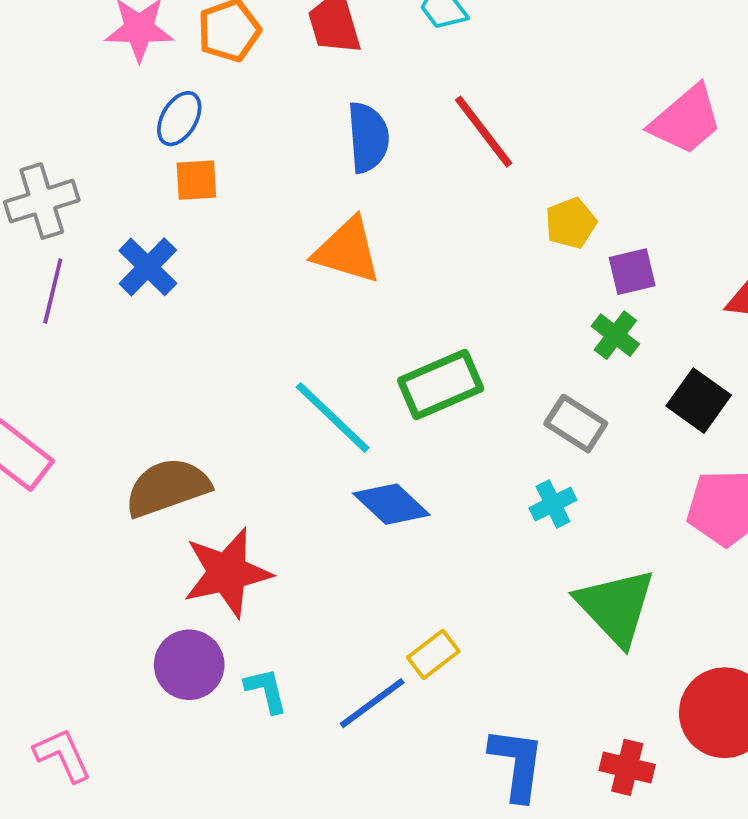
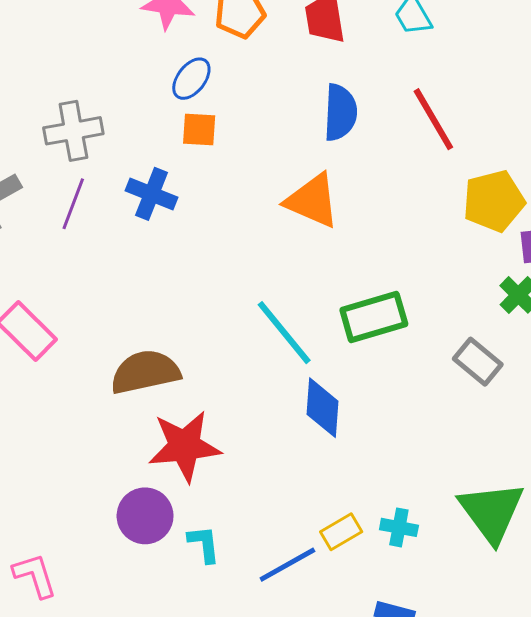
yellow pentagon: (571, 223) -> (494, 201), size x1.5
blue cross: (148, 267) -> (152, 194), turned -30
blue diamond: (391, 504) -> (322, 408), turned 44
cyan cross: (553, 504) -> (399, 527), moved, turned 30

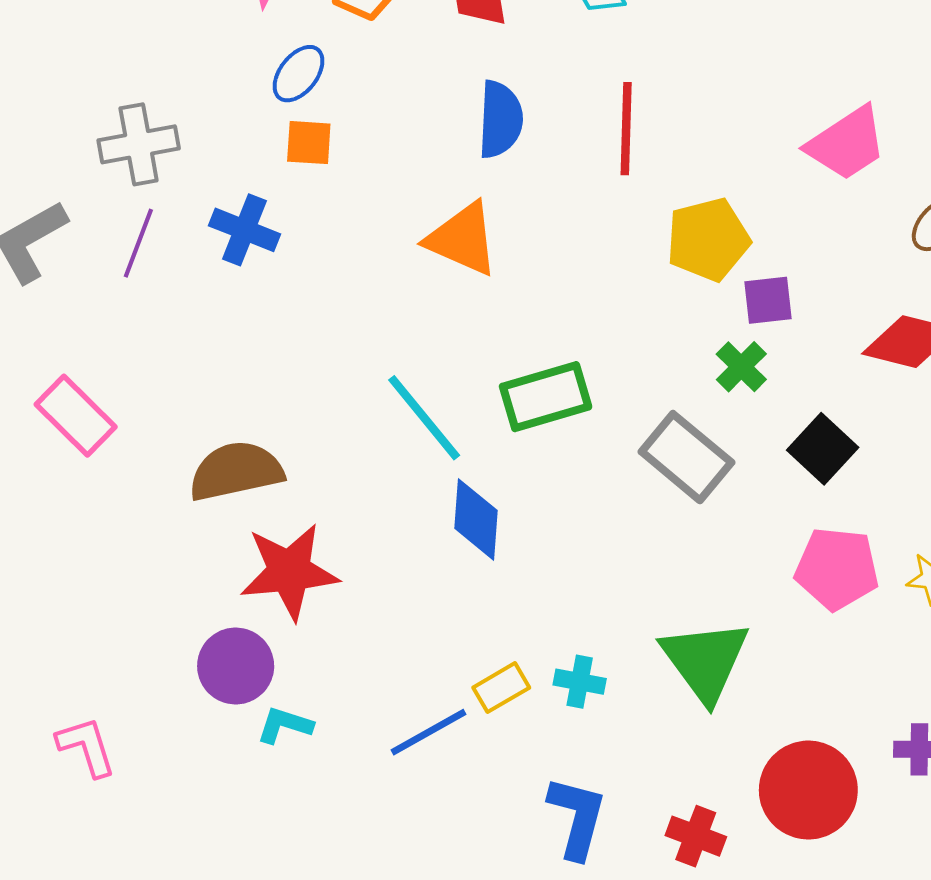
red line: (433, 119) -> (626, 129), turned 32
gray rectangle: (478, 362) -> (686, 457), size x1.4
cyan L-shape: (204, 544) -> (285, 725), moved, turned -66

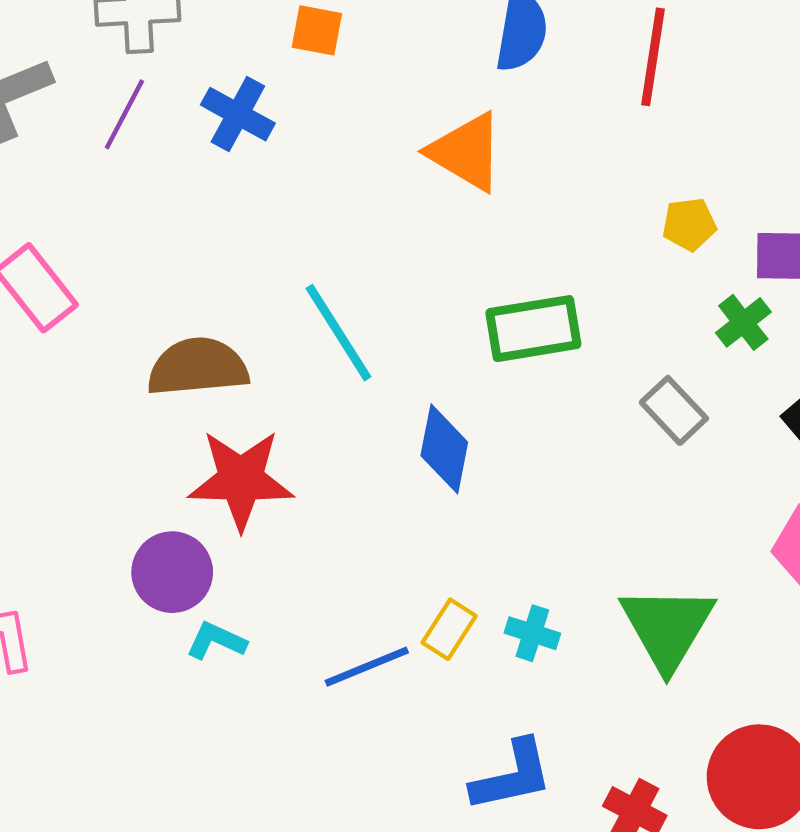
yellow pentagon: (708, 239) -> (689, 224), moved, size x0.6
cyan line: (424, 418) -> (338, 333), moved
gray rectangle: (686, 457) -> (674, 410), size x0.7
yellow rectangle: (501, 688) -> (449, 629), turned -34
blue L-shape: (577, 817) -> (512, 776), turned 56

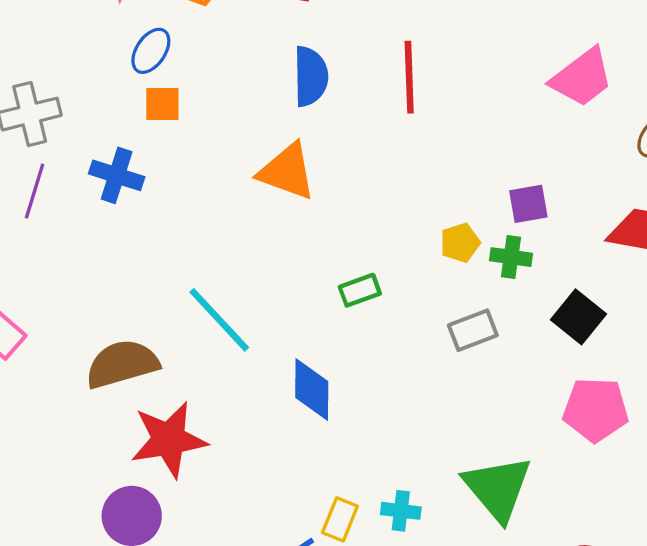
yellow pentagon: (689, 224) -> (460, 243), moved
green cross: (743, 322) -> (511, 257), turned -33
green rectangle: (533, 329) -> (360, 290), size x0.6
gray rectangle: (674, 410) -> (473, 330), turned -57

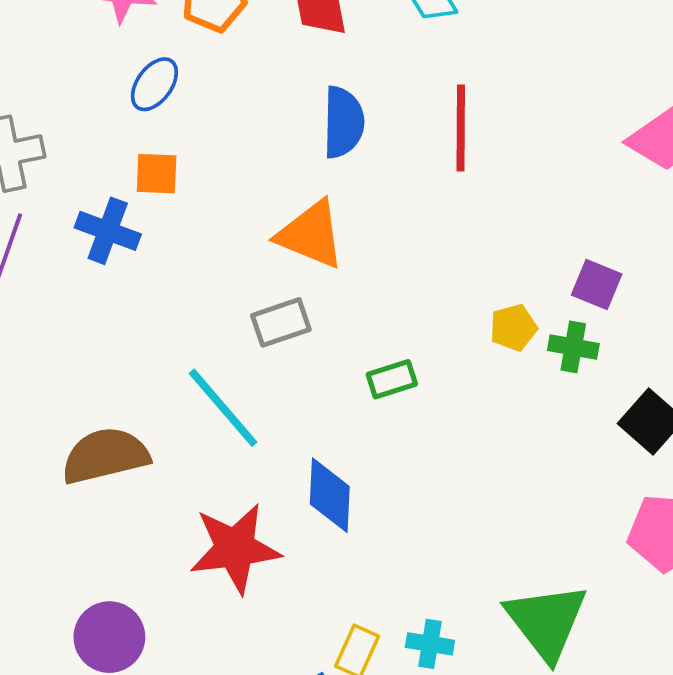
orange square: (162, 104) -> (157, 174), moved
purple square: (528, 204) -> (597, 285), turned 30
gray rectangle: (473, 330) -> (281, 322), moved
red star: (169, 440) -> (235, 548), moved

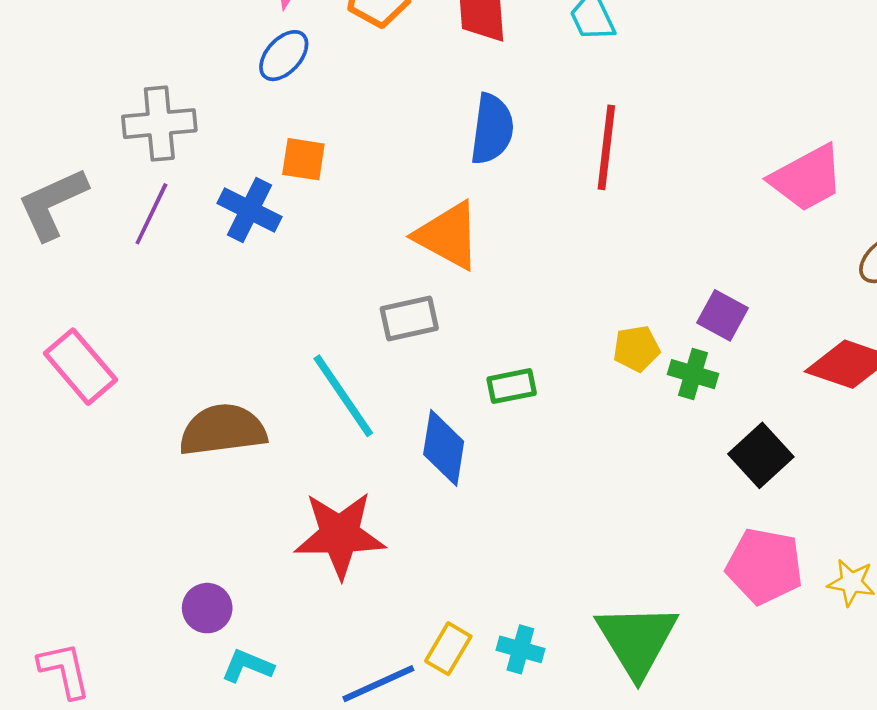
blue ellipse: (154, 84) -> (284, 56), moved
blue diamond: (330, 495) -> (444, 448), moved
purple circle: (109, 637) -> (207, 608), size x0.7

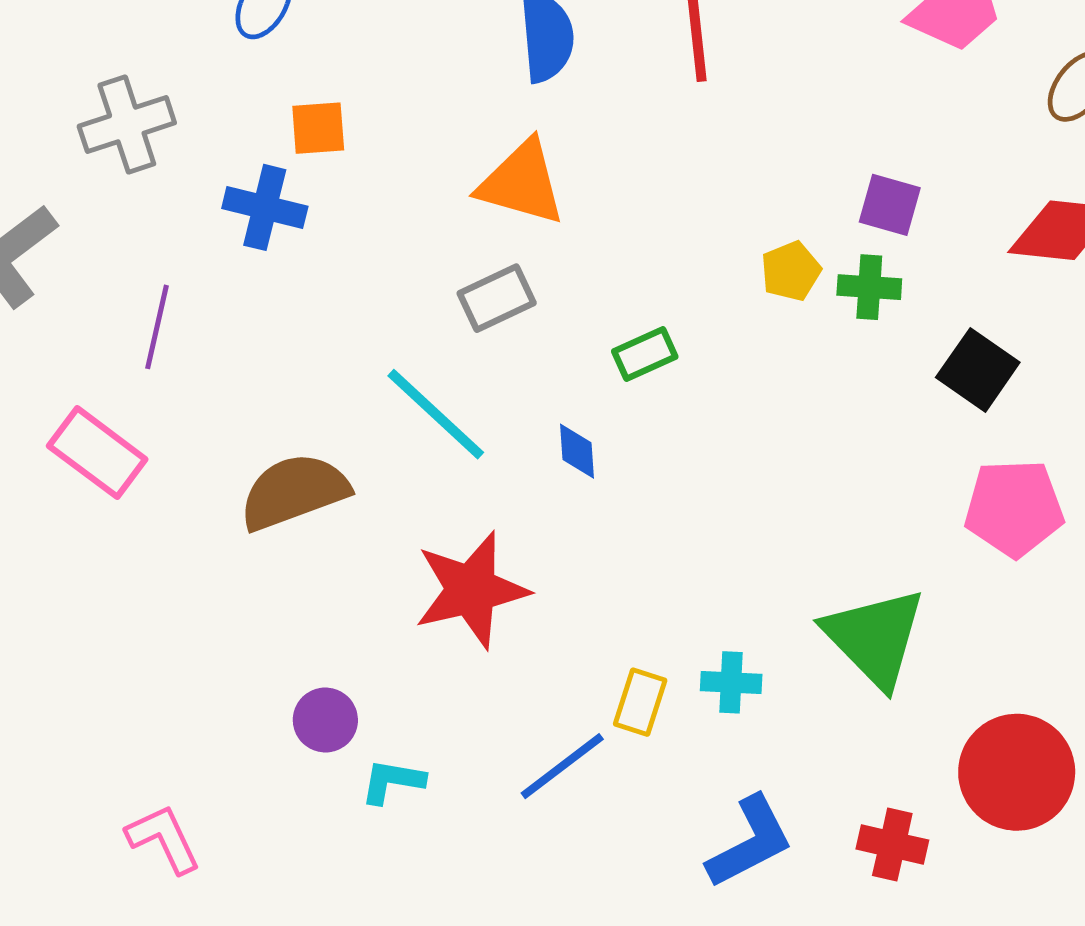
purple line: (151, 214) -> (157, 327), moved
blue diamond: (444, 448) -> (577, 451), size x0.6

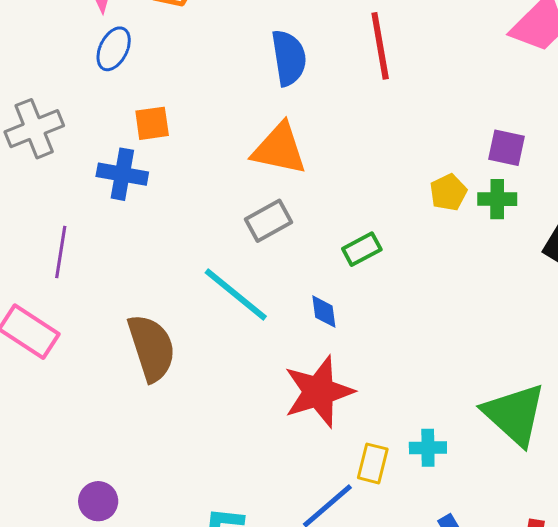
brown semicircle: (294, 492) -> (152, 348), turned 96
red star: (471, 590) -> (319, 392), moved
purple circle: (325, 720) -> (98, 501), moved

